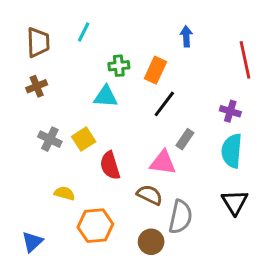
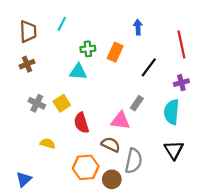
black line: (164, 104) -> (149, 67), moved
purple cross: (230, 111) -> (181, 83), moved, turned -32
orange hexagon: (95, 226) -> (86, 167), moved

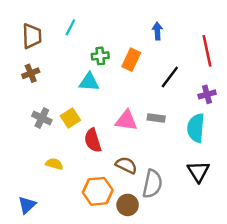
gray rectangle: (137, 103) -> (156, 118), turned 64
pink triangle: (120, 121) -> (126, 120), moved

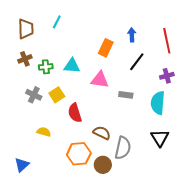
blue arrow: (157, 31) -> (132, 35), moved
green cross: (100, 56) -> (46, 67), moved
pink triangle: (126, 120) -> (100, 80), moved

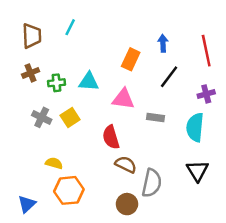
red semicircle: (75, 113) -> (111, 137), moved
orange hexagon: (79, 154) -> (69, 190), moved

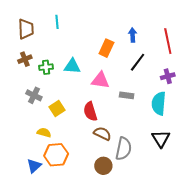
cyan line: (70, 27) -> (57, 22), turned -32
yellow square: (70, 117) -> (57, 108), moved
blue triangle: (27, 204) -> (34, 166), moved

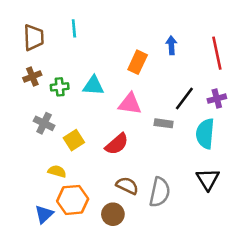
black line: (138, 62) -> (184, 99), moved
red semicircle: (90, 111) -> (117, 144), turned -114
brown semicircle: (102, 134) -> (127, 186), moved
brown circle: (103, 166) -> (113, 214), moved

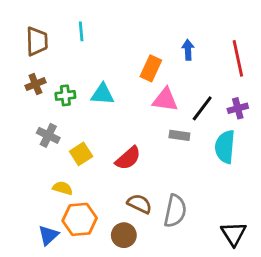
pink triangle: (130, 104) -> (165, 100), moved
black triangle: (208, 179) -> (234, 234), moved

